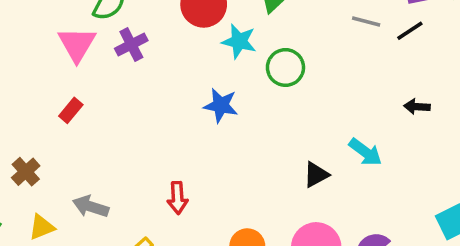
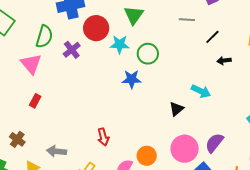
black line: (410, 31) -> (212, 37), moved
purple cross: (131, 44) -> (72, 50), moved
blue star: (221, 105) -> (132, 79), moved

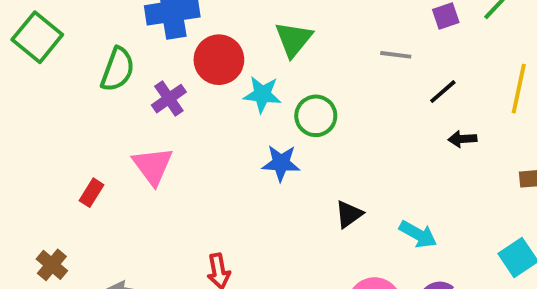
pink triangle: (31, 64) -> (153, 166), moved
cyan arrow: (201, 91) -> (418, 234), moved
black triangle: (176, 109) -> (349, 214), moved

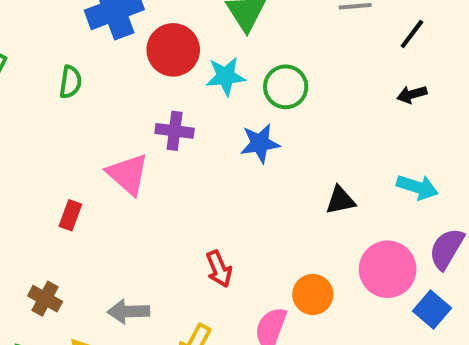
green semicircle: (118, 69) -> (70, 82), size x0.7
purple cross: (169, 99) -> (175, 131), moved, turned -36
black arrow: (462, 139) -> (412, 94), moved
black triangle: (349, 214) -> (340, 200), moved, turned 36

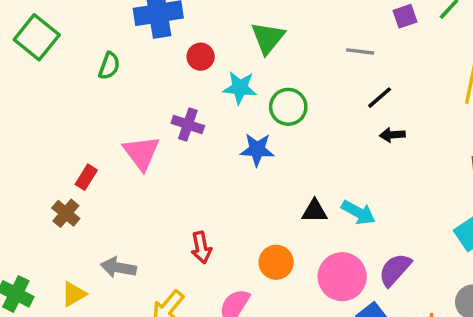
black line: (412, 34) -> (380, 98), moved
red circle: (173, 50) -> (201, 57), size x0.6
cyan arrow: (417, 187) -> (358, 212), moved
orange circle: (313, 294) -> (276, 262), moved
brown cross: (45, 299) -> (66, 213), moved

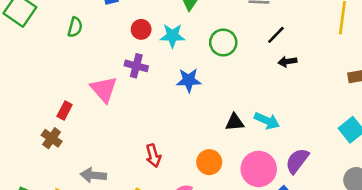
red circle: (201, 57) -> (141, 29), moved
green circle: (288, 107) -> (223, 42), moved

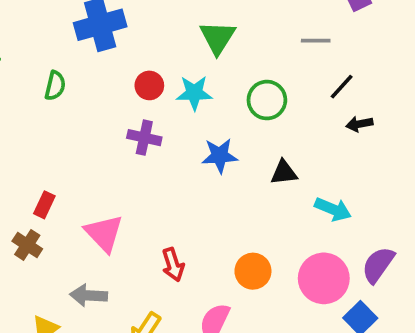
pink triangle: (104, 89) -> (104, 233), moved
black triangle: (235, 122) -> (284, 173), moved

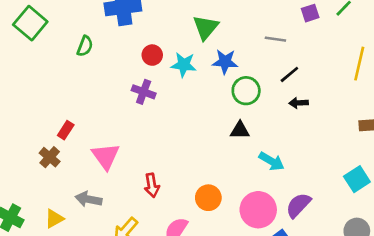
green circle: (267, 100) -> (246, 91), moved
blue star: (220, 156) -> (225, 62), moved

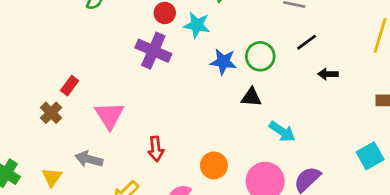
blue star: (225, 62) -> (223, 62), moved
purple cross: (144, 92) -> (153, 51), size x1.4
black arrow: (299, 103) -> (328, 74), moved
yellow triangle: (54, 219) -> (52, 177), turned -30

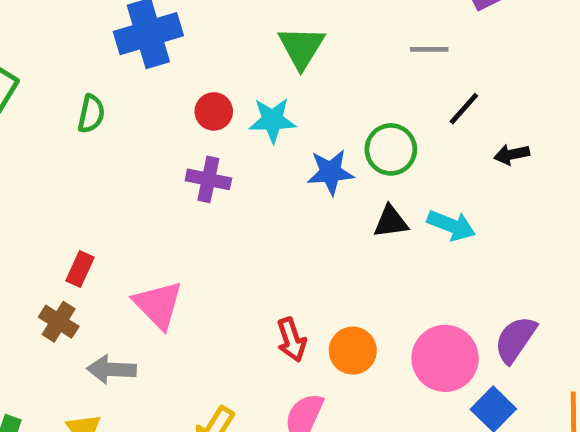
purple cross: (153, 51) -> (208, 179), size x0.7
cyan arrow: (282, 132) -> (451, 225), moved
red arrow: (156, 149) -> (292, 340), moved
gray arrow: (89, 159) -> (111, 369), moved

